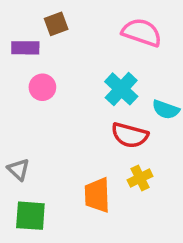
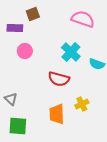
red semicircle: (130, 135) -> (59, 79), moved

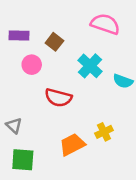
brown square: (33, 14) -> (54, 42), moved, turned -32
red semicircle: (59, 79) -> (58, 98), moved
orange trapezoid: (57, 114) -> (72, 145), turned 65

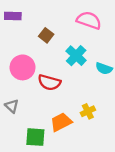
purple rectangle: (19, 35) -> (13, 16), moved
pink circle: (32, 65) -> (23, 67), moved, size x1.5
green square: (23, 160) -> (35, 137), moved

